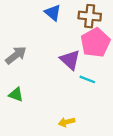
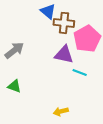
brown cross: (90, 16) -> (64, 23), moved
purple triangle: (70, 60) -> (64, 55), turned -30

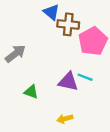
purple triangle: (64, 55) -> (68, 82), moved
green triangle: (14, 86) -> (31, 92), moved

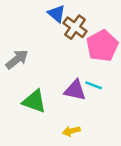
brown cross: (68, 24) -> (75, 27), turned 30
green triangle: (31, 92) -> (34, 101), size x1.5

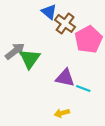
cyan line: (94, 85) -> (83, 89), moved
green triangle: (34, 101) -> (30, 59), moved, turned 45

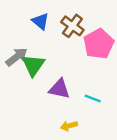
blue triangle: (49, 12) -> (40, 21), moved
purple triangle: (65, 78) -> (59, 89), moved

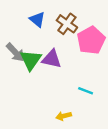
gray arrow: (17, 57) -> (15, 52), turned 85
purple triangle: (59, 89) -> (52, 59), moved

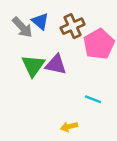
brown cross: (67, 24) -> (73, 26), turned 30
gray arrow: (15, 52) -> (22, 27), moved

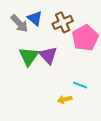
purple triangle: (56, 64) -> (48, 55), turned 36
yellow arrow: (69, 127) -> (65, 99), moved

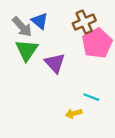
brown cross: (63, 22) -> (84, 22), moved
green triangle: (29, 56) -> (27, 50), moved

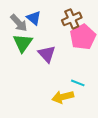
yellow arrow: (74, 113) -> (63, 97), size x1.5

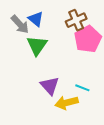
green triangle: (23, 43) -> (37, 46), moved
purple triangle: (47, 54) -> (50, 86), moved

